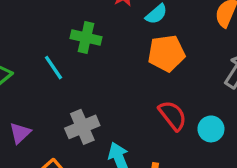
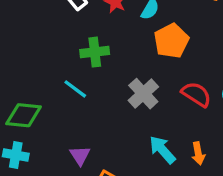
gray cross: (82, 127) -> (143, 94), moved
purple triangle: (20, 133) -> (80, 156), moved

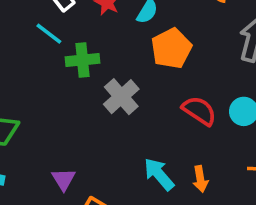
cyan line: (75, 89) -> (49, 34), moved
gray cross: (143, 94) -> (121, 97), moved

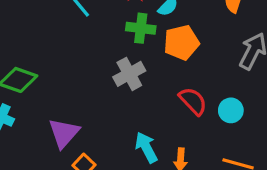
green cross: (82, 60) -> (141, 28), moved
purple triangle: (64, 179) -> (64, 133), size x1.5

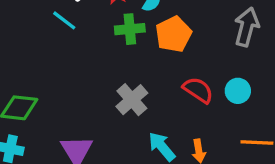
gray cross: (129, 74) -> (132, 100), moved

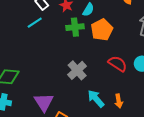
cyan line: (64, 20) -> (35, 23), turned -70

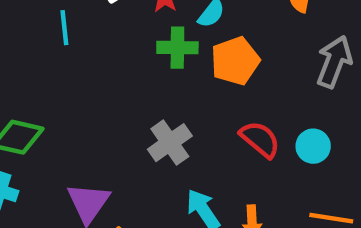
cyan line: (35, 23) -> (64, 28), moved, turned -70

